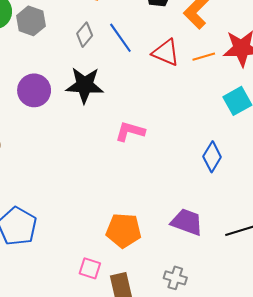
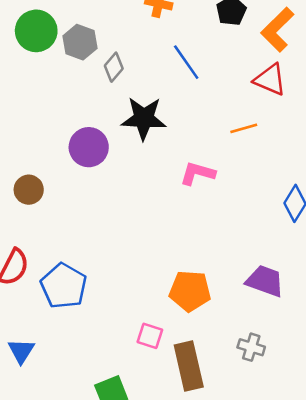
gray diamond: (85, 35) -> (114, 67), moved
red triangle: (166, 52) -> (270, 80), moved
orange line: (204, 57) -> (244, 128), moved
purple circle: (34, 90) -> (89, 147), moved

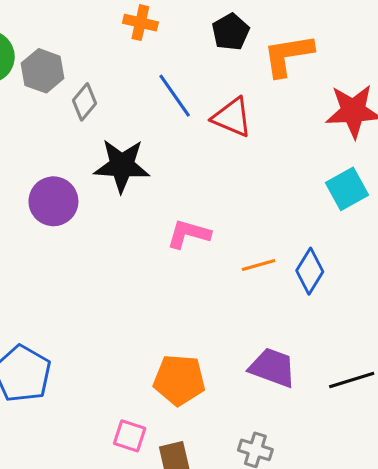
orange L-shape: (277, 30) -> (288, 55), turned 36
red triangle: (270, 80) -> (232, 117), moved
orange line: (244, 128) -> (259, 265), moved

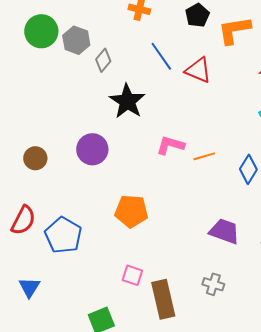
black star: (122, 166) -> (127, 101), turned 30
purple circle: (53, 201) -> (92, 149), moved
orange line: (259, 265) -> (204, 156), moved
orange pentagon: (179, 380) -> (131, 211), moved

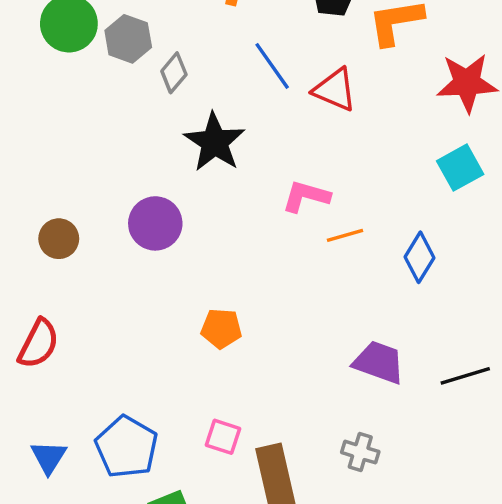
pink L-shape: (170, 145) -> (306, 196), moved
orange pentagon: (131, 211) -> (221, 328), size x0.7
blue pentagon: (63, 235) -> (127, 447), moved

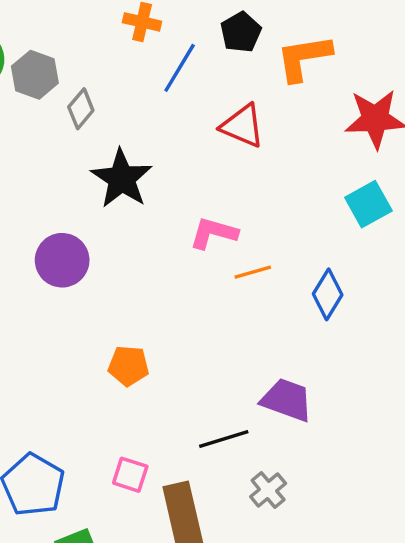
blue line: (272, 66) -> (180, 68), moved, turned 66
black line: (465, 376) -> (224, 439), moved
gray cross: (360, 452) -> (268, 490), turned 33

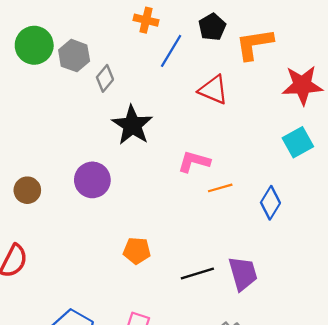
purple trapezoid: (287, 400) -> (243, 274), turned 54
black line: (224, 439) -> (197, 274), moved

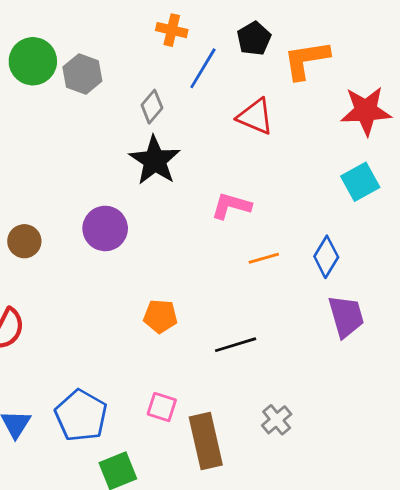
gray diamond: (105, 78) -> (152, 107), moved
orange line: (220, 188) -> (264, 258), moved
purple trapezoid: (243, 274) -> (346, 316), moved

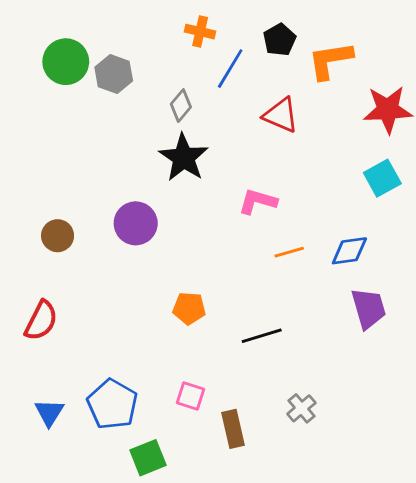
blue diamond: (326, 257) -> (349, 251), turned 51
brown rectangle: (206, 441) -> (233, 429), size x0.7

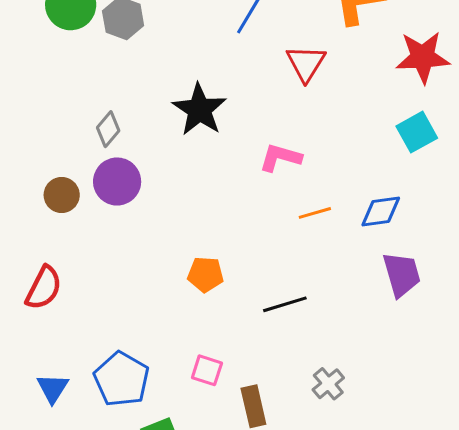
gray diamond: (181, 106) -> (108, 129), moved
red triangle: (281, 115) -> (306, 63), turned 39
purple circle: (136, 223) -> (117, 182), moved

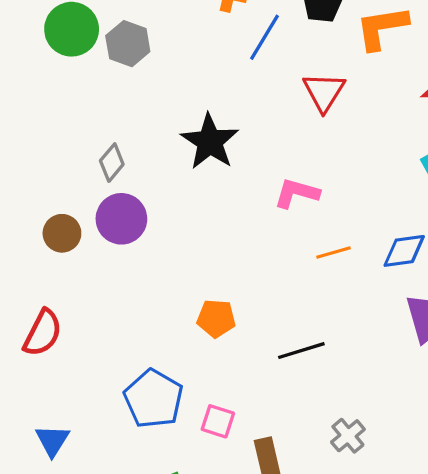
blue pentagon: (122, 379) -> (154, 399), moved

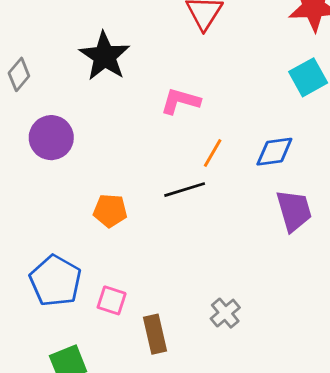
purple circle: (121, 219) -> (51, 138), moved
orange line: (334, 253) -> (213, 153), turned -44
black line: (301, 351) -> (185, 190), moved

